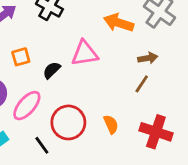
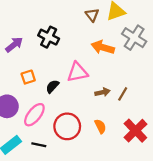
brown arrow: (148, 58) -> (102, 92), moved
red cross: (156, 132) -> (135, 131), turned 30
black line: (42, 145) -> (39, 145), moved, turned -40

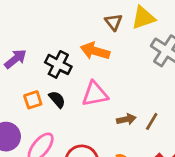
black cross: (49, 37) -> (58, 64), moved
orange arrow: (103, 47) -> (95, 51), moved
black semicircle: (52, 86) -> (57, 99), moved, turned 96

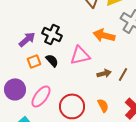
orange arrow: (95, 51) -> (104, 35), moved
purple arrow: (15, 59) -> (27, 39), moved

